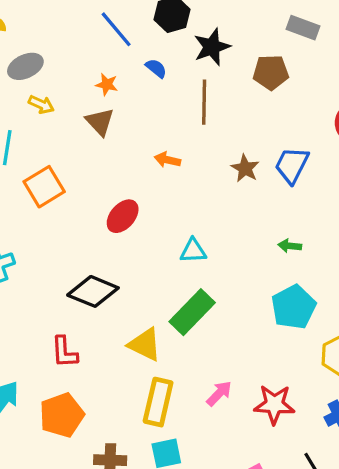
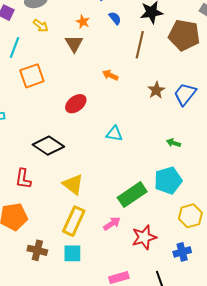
brown pentagon: (271, 72) -> (184, 35), size x1.4
green rectangle: (192, 312) -> (132, 195), moved
red star: (274, 404) -> (144, 237), turned -30

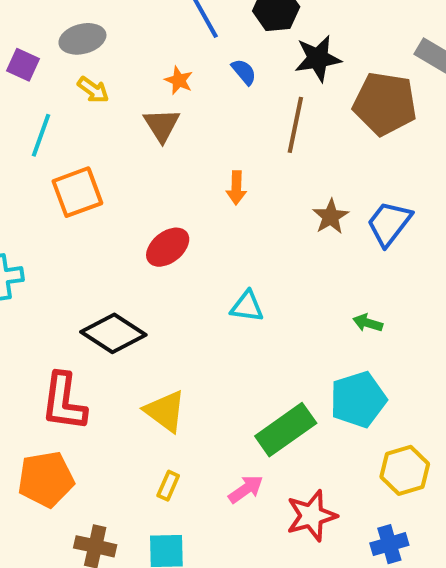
orange arrow: (110, 75) -> (236, 188), turned -112
red L-shape: (23, 179) -> (64, 402), size x1.4
yellow rectangle: (74, 221) -> (168, 486), size x0.5

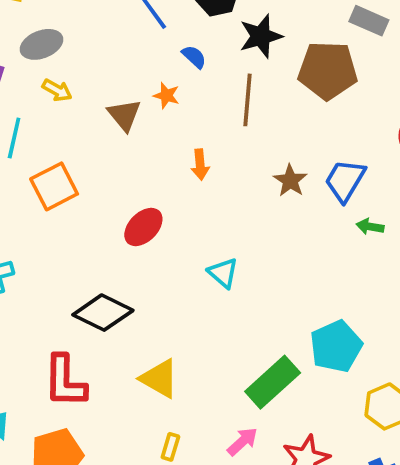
orange star: (179, 80) -> (166, 96), moved
cyan triangle: (247, 307) -> (223, 273), turned 40
green arrow: (368, 323) -> (370, 227), moved

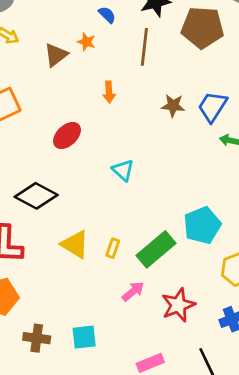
brown triangle: (124, 115) -> (56, 55), turned 30
brown star: (290, 181) -> (173, 106), turned -30
yellow rectangle: (170, 447) -> (113, 248), moved

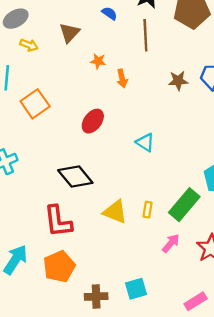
orange star: (86, 42) -> (98, 61), moved
brown triangle: (56, 55) -> (70, 33), moved
black diamond: (36, 196) -> (75, 176), turned 32

